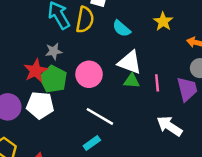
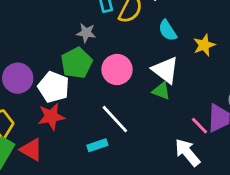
yellow star: (163, 21) -> (204, 45), moved
red star: (36, 71) -> (51, 117), moved
pink line: (157, 83) -> (199, 126), moved, turned -56

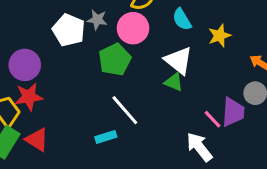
green pentagon: (77, 63) -> (115, 60), moved
pink circle: (117, 69) -> (133, 28), moved
white pentagon: (54, 87) -> (69, 30), moved
red star: (51, 117) -> (29, 97), moved

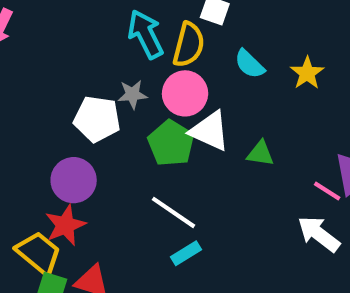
white triangle: (179, 60) -> (210, 131), moved
purple circle: (25, 65) -> (74, 180), moved
white line: (125, 110) -> (174, 212), moved

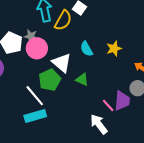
cyan semicircle: (249, 64) -> (87, 49), moved
pink circle: (185, 93) -> (37, 48), moved
green pentagon: (171, 143) -> (50, 80), moved
cyan rectangle: (186, 253) -> (35, 116), size x1.5

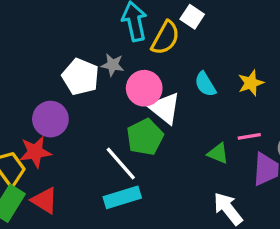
pink circle: (37, 48) -> (144, 88), moved
green triangle: (82, 80) -> (218, 153), moved
pink line: (108, 105) -> (249, 136), moved, turned -56

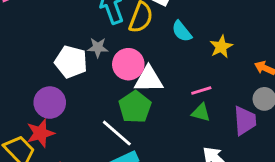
cyan semicircle: (205, 84) -> (182, 31), moved
white triangle: (165, 108) -> (149, 79), turned -32
pink line: (249, 136) -> (201, 90), moved

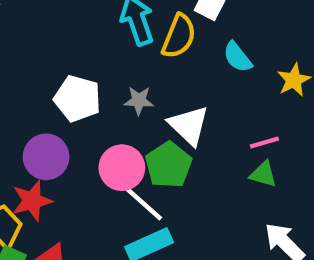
gray star: (98, 48) -> (139, 101), moved
pink circle: (128, 64) -> (122, 168), moved
white triangle: (149, 79) -> (189, 125), turned 44

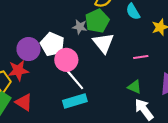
white pentagon: (77, 99) -> (52, 44), moved
green pentagon: (168, 165) -> (97, 21), moved
green triangle: (263, 174) -> (135, 87), moved

